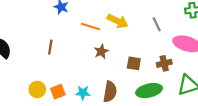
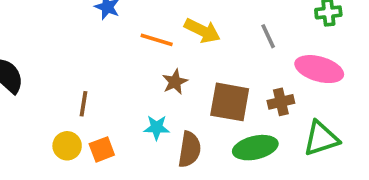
brown line: (50, 47) -> (84, 104), moved
brown square: (134, 63) -> (230, 102), size x1.6
cyan star: (83, 93) -> (157, 128), moved

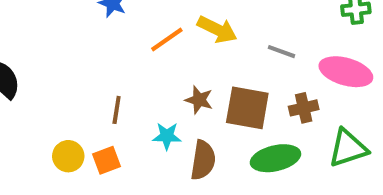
gray line: (268, 36) -> (282, 52), moved, turned -45
orange line: (157, 40) -> (167, 39), turned -52
brown star: (175, 82) -> (199, 100), moved, turned -30
brown line: (84, 104) -> (117, 110), moved

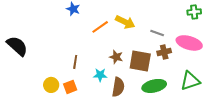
brown cross: (304, 108) -> (164, 52), moved

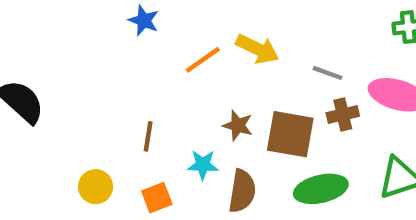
orange square: (70, 87) -> (157, 198), moved

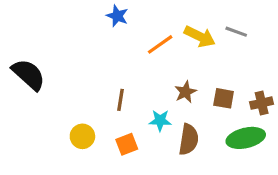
gray line: (327, 73) -> (236, 32), moved
brown cross: (343, 115) -> (262, 103), moved
brown star: (238, 125) -> (185, 92), turned 30
brown square: (290, 134) -> (224, 98), size x0.6

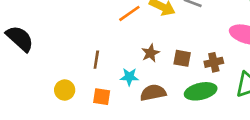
brown semicircle: (189, 140) -> (153, 93), turned -110
orange square: (127, 144) -> (102, 97), turned 30

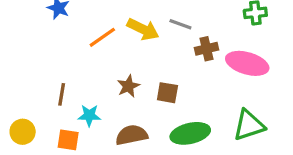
brown cross: (214, 62) -> (207, 49), moved
cyan star: (129, 77) -> (89, 115), moved

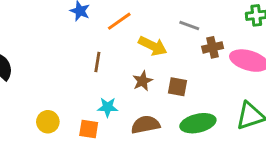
yellow arrow: (143, 29) -> (153, 46), moved
orange line: (102, 37) -> (119, 21), moved
brown line: (62, 94) -> (97, 62), moved

